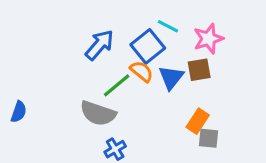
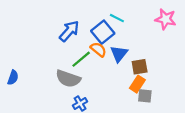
pink star: (208, 39) -> (165, 19), moved, turned 30
brown square: (199, 70) -> (140, 67), moved

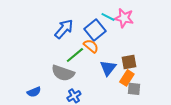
pink star: (165, 19) -> (124, 18), moved
blue triangle: (119, 54) -> (108, 68), moved
blue semicircle: (13, 78) -> (34, 92), moved, turned 48

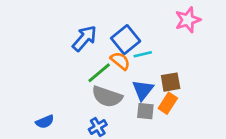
cyan line: (108, 17) -> (143, 54), moved, turned -40
pink star: (124, 18) -> (188, 20), moved, turned -30
gray semicircle: (63, 73) -> (107, 97), moved
gray square: (134, 89) -> (145, 111), moved

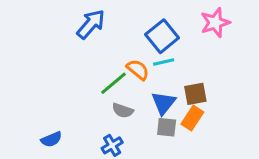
blue arrow: (85, 38) -> (91, 24), moved
blue square: (126, 40) -> (162, 36), moved
gray semicircle: (107, 97) -> (123, 111), size x0.6

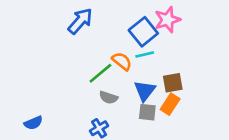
pink star: (215, 23) -> (167, 20), moved
blue semicircle: (51, 139) -> (33, 123), moved

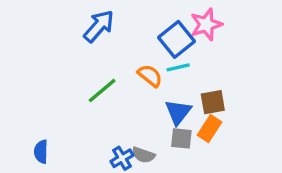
green line: (100, 73) -> (102, 91), moved
gray semicircle: (108, 97) -> (143, 155), moved
blue semicircle: (33, 123) -> (41, 152), turned 114

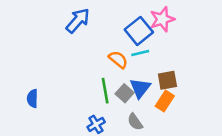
green line: (102, 91) -> (105, 91), moved, turned -60
gray square: (181, 138) -> (125, 93), moved, turned 36
blue semicircle: (41, 152) -> (32, 98), moved
gray semicircle: (143, 155) -> (135, 122), moved, turned 36

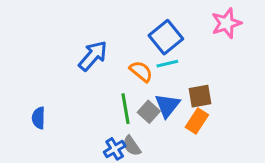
pink star: (162, 19) -> (226, 23), moved
blue arrow: (78, 21) -> (93, 56), moved
gray semicircle: (135, 122) -> (132, 146), moved

